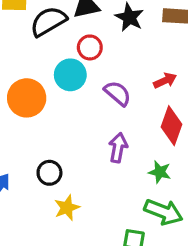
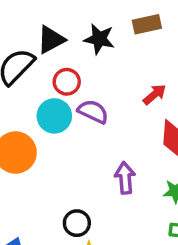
purple semicircle: (118, 93) -> (93, 112), moved
black circle: (49, 173) -> (77, 223), moved

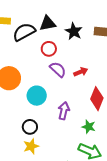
red arrow: (155, 95) -> (81, 72), moved
cyan circle: (54, 116) -> (37, 96), moved

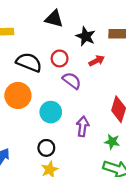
black triangle: (48, 23) -> (54, 19), moved, turned 30
black semicircle: (24, 32) -> (29, 62), moved, turned 55
red arrow: (81, 72) -> (97, 61), moved

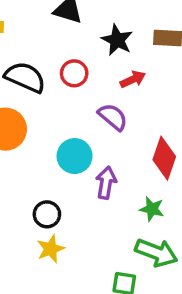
purple semicircle: (72, 81) -> (113, 117), moved
cyan circle: (51, 112) -> (75, 156), moved

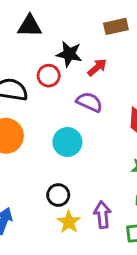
black star: (117, 40) -> (69, 54), moved
purple arrow: (106, 183) -> (102, 215), moved

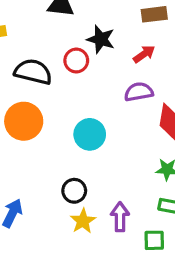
red arrow: (97, 67) -> (144, 54), moved
purple semicircle: (89, 102) -> (139, 92), moved, turned -40

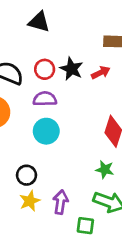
black star: (101, 39) -> (71, 69), moved
purple semicircle: (139, 92) -> (45, 99), moved

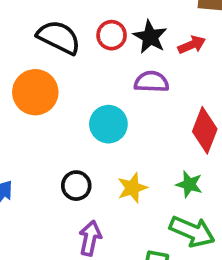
purple semicircle: (45, 99) -> (151, 82), moved
yellow star: (30, 201) -> (132, 188), moved
purple arrow: (61, 202) -> (90, 238), moved

